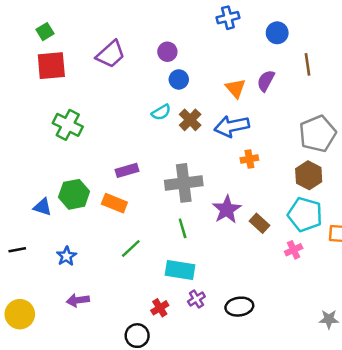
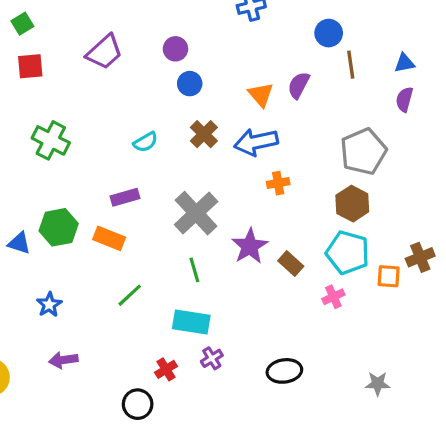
blue circle: (277, 33) -> (329, 33), moved
red square: (51, 66) -> (30, 66), size x0.7
cyan semicircle: (161, 112) -> (145, 142), moved
gray cross: (184, 183) -> (196, 213), turned -36
black ellipse: (239, 307) -> (284, 371), moved

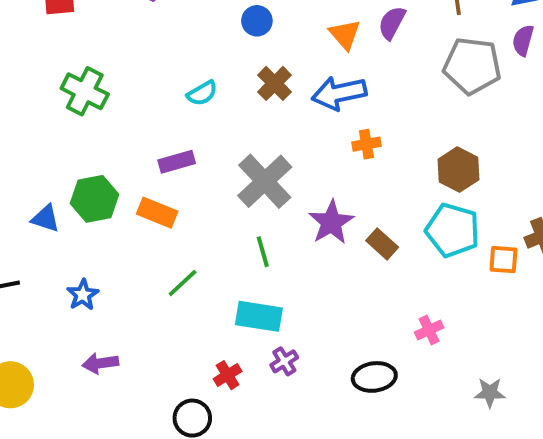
gray pentagon: (363, 151) -> (472, 66), moved, turned 30
pink cross: (333, 297) -> (429, 330), moved

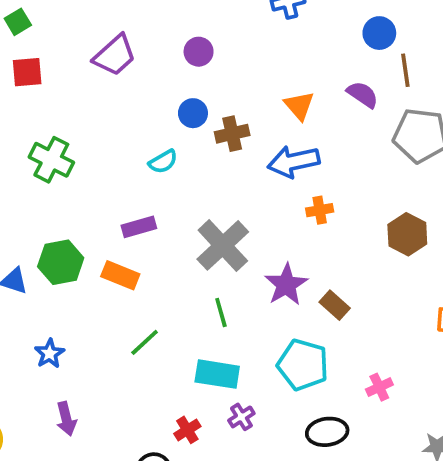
blue circle: (257, 21) -> (193, 113), moved
purple semicircle: (392, 23) -> (363, 95), moved, turned 96
brown cross: (275, 83) -> (232, 134), moved, turned 32
cyan pentagon: (453, 230) -> (303, 365), moved
purple arrow: (100, 363) -> (66, 419), turned -96

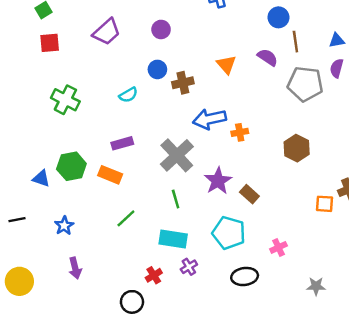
cyan semicircle: (163, 162) -> (128, 95), moved
blue arrow: (294, 162) -> (209, 119), moved

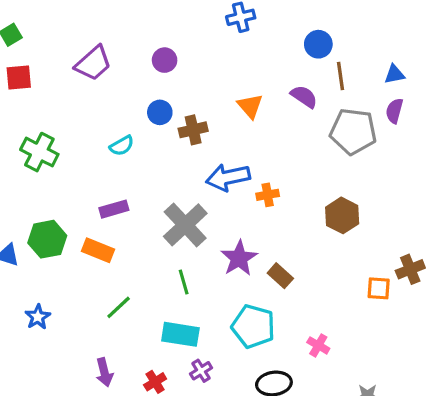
pink cross: (278, 247) -> (318, 345), turned -35
purple arrow: (75, 268) -> (104, 372), moved

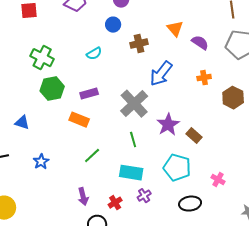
purple semicircle: (304, 97) -> (200, 43), moved
blue circle: (160, 112) -> (113, 25), moved
blue arrow: (228, 177) -> (161, 74), turned -40
orange cross: (268, 195) -> (204, 78), moved
green hexagon: (47, 239) -> (52, 89), moved

